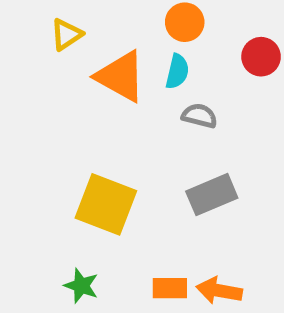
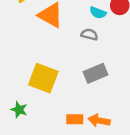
cyan semicircle: (177, 71) -> (98, 13), moved, turned 98
green star: (81, 286) -> (19, 110), moved

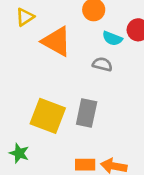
gray rectangle: (95, 73) -> (87, 113), moved, turned -55

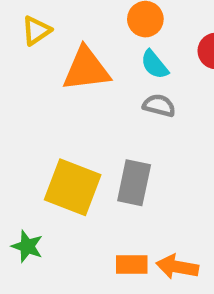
cyan semicircle: (112, 38) -> (154, 65), moved, turned 30
orange triangle: (56, 41) -> (86, 69), turned -36

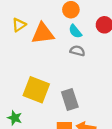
yellow triangle: (36, 30) -> (19, 25), moved
gray rectangle: (134, 183) -> (70, 99), moved, turned -30

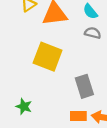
yellow square: (36, 90) -> (48, 57), moved

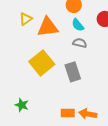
yellow square: (48, 57) -> (42, 63), turned 30
gray rectangle: (84, 86) -> (73, 72), moved

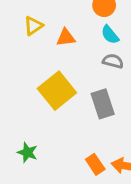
orange triangle: (48, 27) -> (66, 38), size x0.6
orange rectangle: (68, 113) -> (95, 164), turned 56

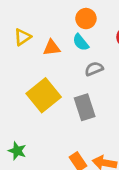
cyan semicircle: (110, 35) -> (81, 42), moved
gray semicircle: (113, 61) -> (94, 69), turned -36

